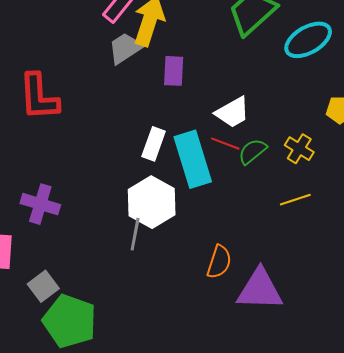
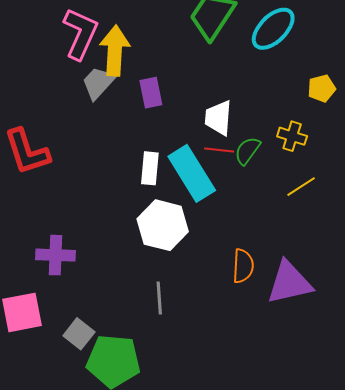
white trapezoid: (233, 112) -> (218, 118), turned 138
gray line: (135, 234) -> (159, 298), moved

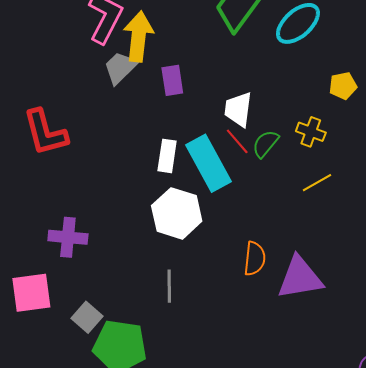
red line: (219, 150) -> (237, 141), turned 40

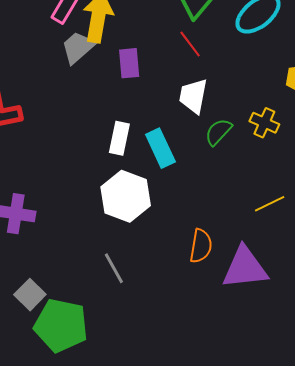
red line: (237, 141) -> (190, 44), moved
cyan rectangle: (209, 163) -> (160, 148), size x0.7
yellow line: (317, 183) -> (270, 204), moved
gray line: (169, 286) -> (114, 268), turned -32

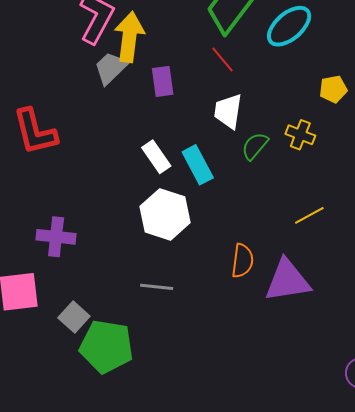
white rectangle: (119, 138) -> (156, 157), turned -44
gray line: (114, 268) -> (157, 287), turned -52

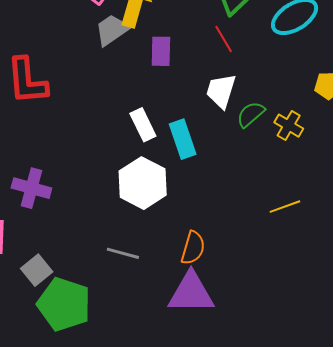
green semicircle: (255, 146) -> (251, 114), moved
orange semicircle: (242, 261) -> (193, 248), moved
purple triangle: (287, 281) -> (191, 293), moved

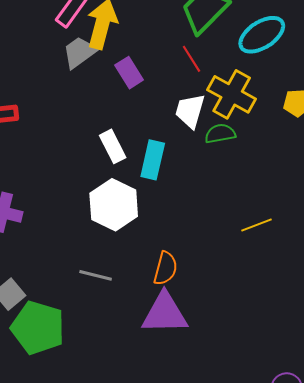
purple rectangle: (161, 51) -> (129, 73), turned -32
green semicircle: (251, 114) -> (220, 134), turned 32
yellow cross: (289, 126) -> (232, 94), moved, size x1.6
cyan rectangle: (183, 139) -> (153, 160), turned 33

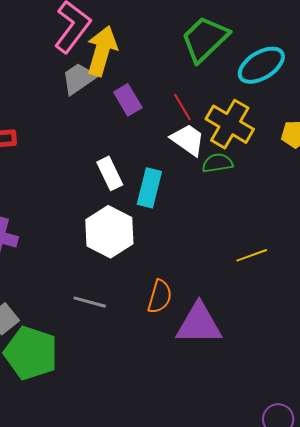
red line: (191, 59) -> (182, 107), moved
white trapezoid: (190, 111) -> (188, 140), turned 108
purple triangle: (165, 313) -> (199, 324), moved

